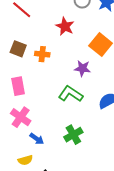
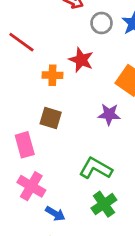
brown square: (18, 49) -> (51, 118), moved
orange cross: (42, 54) -> (52, 75), moved
green L-shape: (71, 94) -> (96, 168), moved

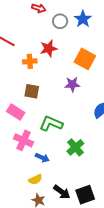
red star: (81, 60) -> (49, 48), turned -30
pink rectangle: (25, 145) -> (16, 112), turned -36
green L-shape: (96, 168) -> (51, 124), moved

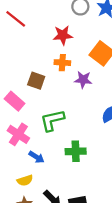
orange cross: (30, 61) -> (62, 63), moved
green L-shape: (51, 124) -> (52, 120), turned -45
green cross: (75, 147) -> (76, 151), turned 30

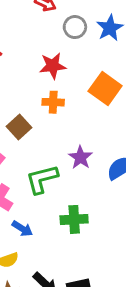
purple star: (83, 80) -> (80, 157), moved, turned 30
brown square: (36, 81) -> (19, 127), turned 30

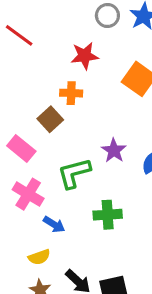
orange cross: (53, 102) -> (71, 93), moved

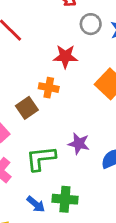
purple star: (114, 151) -> (79, 144), turned -30
blue arrow: (54, 224) -> (36, 204), moved

